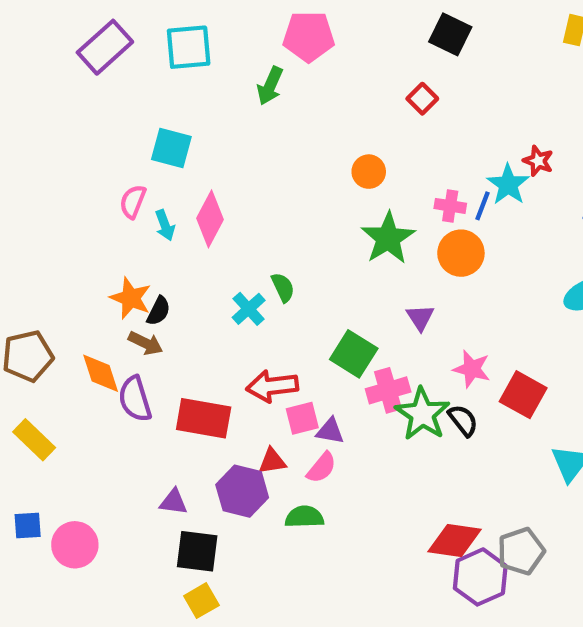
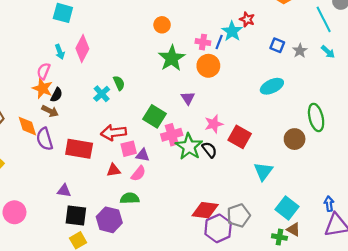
pink semicircle: (133, 202) -> (44, 71), moved
pink star: (472, 369) -> (214, 124), turned -30
purple hexagon: (242, 491) -> (109, 220), moved

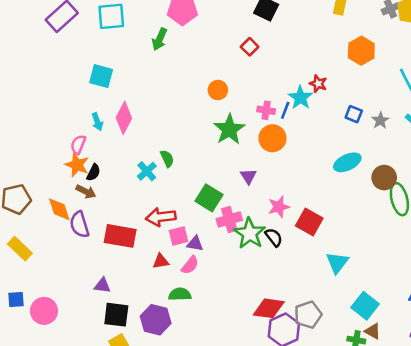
brown circle: (295, 139) -> (384, 178), moved

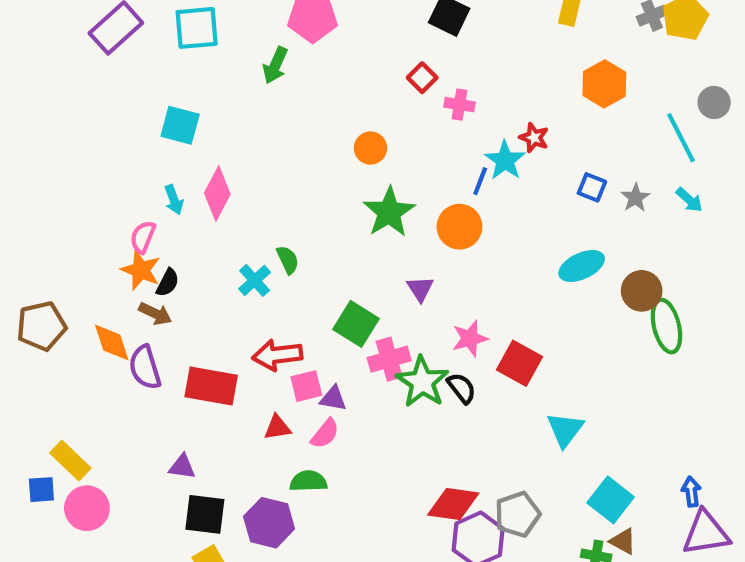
pink cross: (266, 110) -> (459, 105), moved
yellow rectangle: (20, 249) -> (70, 461), moved

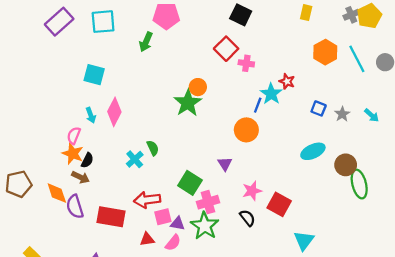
red square: (422, 78) -> (226, 49), size x1.5
cyan line: (681, 138) -> (357, 59), moved
green star: (389, 212) -> (188, 103), moved
green star: (422, 382) -> (205, 226), moved

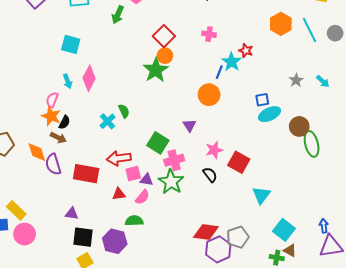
red square: (226, 49) -> (164, 36), moved
blue square: (319, 108) -> (262, 100), moved, turned -32

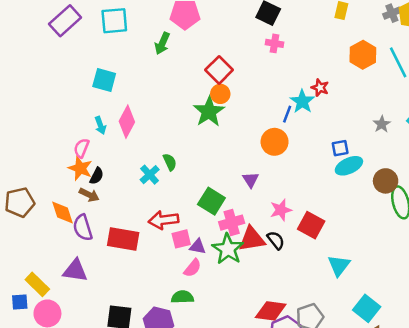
pink cross: (209, 34) -> (275, 43), moved
red triangle: (119, 194) -> (252, 239), moved, size x1.6
purple triangle: (72, 214) -> (75, 271), moved, size x1.5

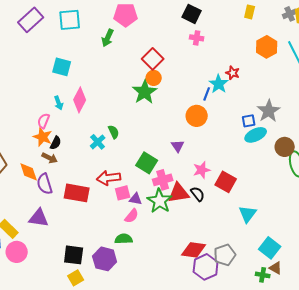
gray star: (382, 124) -> (269, 111), moved, size x1.6

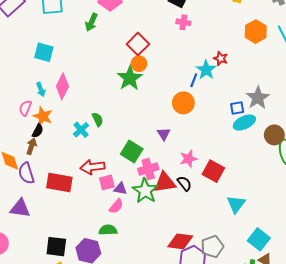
orange star: (43, 137) -> (43, 116), moved
brown arrow: (50, 158) -> (31, 146), turned -98

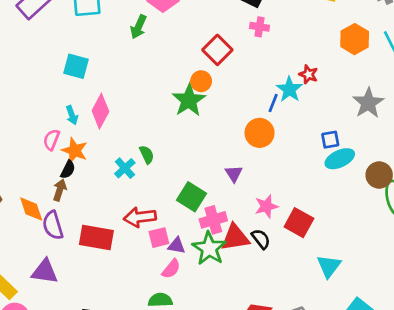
red square: (138, 44) -> (217, 50), moved
gray star: (258, 98) -> (368, 103), moved

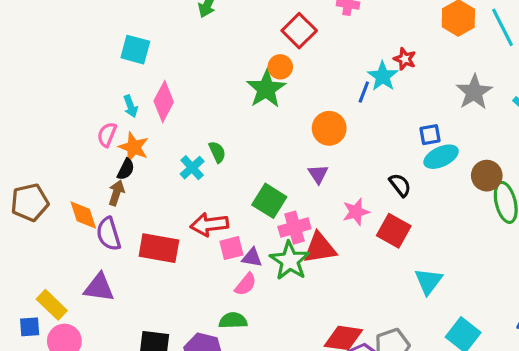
orange circle: (260, 133) -> (329, 128), moved
black semicircle: (261, 239) -> (400, 185), moved

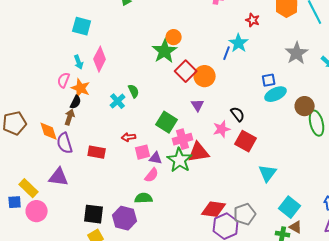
red square: (299, 31) -> (186, 71), moved
red star: (405, 59) -> (253, 20), moved
black semicircle: (400, 185) -> (238, 114), moved
red arrow: (209, 224) -> (129, 137), size x0.6
red rectangle: (159, 248) -> (97, 152), size x0.7

